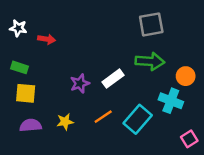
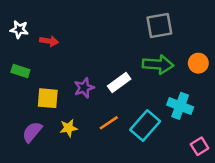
orange circle: (186, 76) -> (198, 63), moved
yellow square: (26, 93) -> (48, 98), moved
purple semicircle: (31, 125) -> (32, 132), turned -45

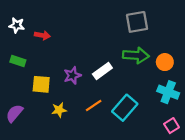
orange circle: (198, 63) -> (165, 62), moved
cyan cross: (180, 106) -> (168, 92), moved
purple semicircle: (32, 132) -> (14, 113), moved

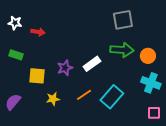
pink square: (172, 126) -> (154, 113), turned 32

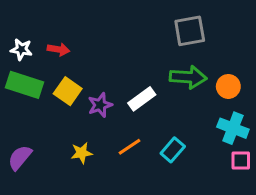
white star: (15, 23) -> (21, 49), moved
green rectangle: (16, 55) -> (24, 85), size x1.6
yellow square: (37, 76) -> (68, 91), moved, turned 30
cyan rectangle: (112, 97) -> (173, 150), size x0.7
pink square: (154, 113) -> (241, 161), moved

